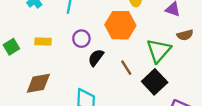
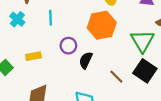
brown line: (126, 68) -> (116, 77), moved

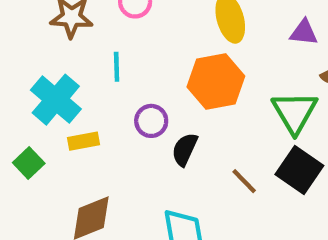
cyan cross: (17, 19) -> (56, 100), moved, size x1.6

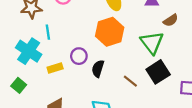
cyan line: (117, 67) -> (48, 32), moved
yellow rectangle: (83, 141) -> (55, 68), moved
black square: (299, 170) -> (158, 72), turned 30

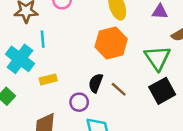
purple circle: (79, 56) -> (79, 102), moved
brown line: (130, 81) -> (119, 89), moved

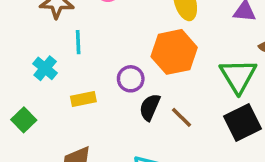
cyan cross: (20, 59) -> (45, 68), size x0.6
purple circle: (79, 102) -> (131, 79), moved

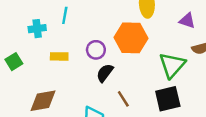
cyan cross: (45, 68) -> (37, 29), turned 30
brown line: (182, 117) -> (123, 99), moved

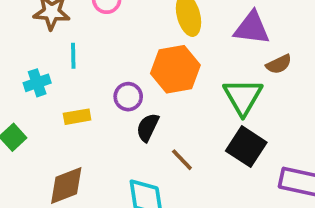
purple triangle: (187, 21) -> (252, 28), size x1.5
black square: (168, 99) -> (246, 147), turned -32

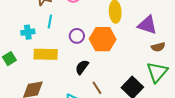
purple circle: (128, 97) -> (77, 36), moved
green triangle: (243, 97) -> (157, 72), moved
yellow rectangle: (77, 117) -> (46, 54), size x1.6

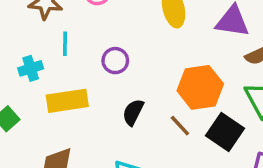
orange hexagon: (103, 39) -> (200, 87), moved
brown line: (97, 88) -> (180, 126), moved

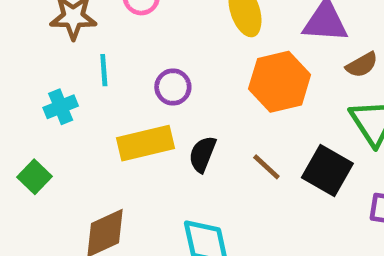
orange hexagon: (200, 87) -> (280, 82), moved
yellow rectangle: (67, 101) -> (146, 143), moved

